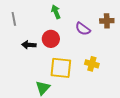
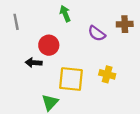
red circle: (51, 39) -> (49, 45), moved
black arrow: (29, 45) -> (34, 63), moved

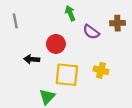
green arrow: (65, 14) -> (70, 13), moved
red circle: (49, 45) -> (56, 44), moved

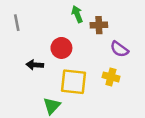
brown cross: (117, 23) -> (99, 25), moved
purple semicircle: (91, 32) -> (119, 49), moved

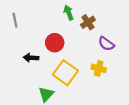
brown cross: (99, 25) -> (88, 22), turned -32
yellow square: (74, 82) -> (65, 73), turned 30

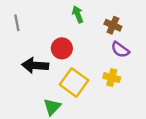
brown cross: (88, 22) -> (113, 25), moved, turned -32
black arrow: (31, 58) -> (35, 65), size x1.5

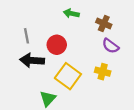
green arrow: (78, 14) -> (71, 13), turned -56
gray line: (17, 23) -> (26, 36), moved

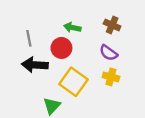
green arrow: (71, 13) -> (72, 27), moved
purple semicircle: (110, 46) -> (108, 53), moved

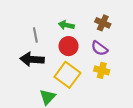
gray line: (29, 38) -> (35, 35), moved
red circle: (61, 48) -> (69, 46), moved

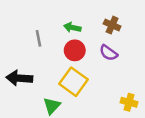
black arrow: (32, 59) -> (19, 78), moved
yellow cross: (102, 70) -> (129, 102), moved

